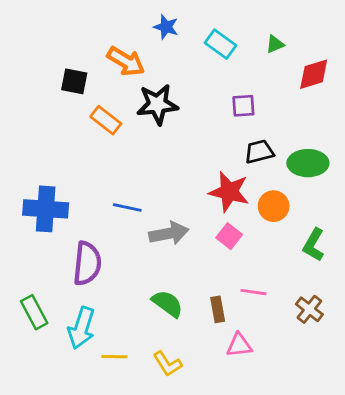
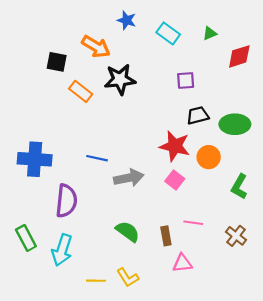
yellow line: (114, 357) -> (96, 281), moved

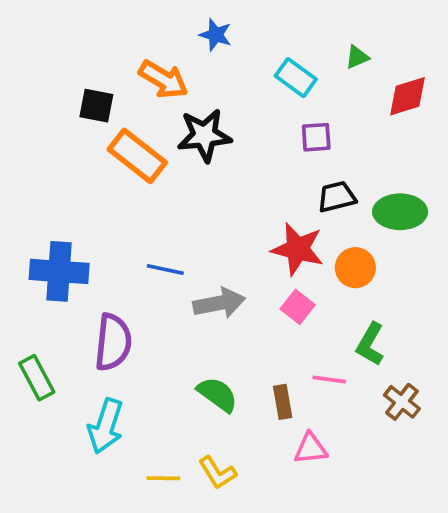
cyan rectangle: (168, 33) -> (296, 78), moved
orange rectangle: (81, 91) -> (137, 156), size x1.4
green L-shape: (239, 187) -> (370, 344), moved
green rectangle: (26, 238) -> (37, 378), moved

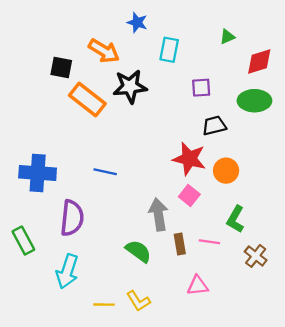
cyan rectangle: (296, 78) -> (169, 50), moved, turned 65
green ellipse: (400, 212) -> (254, 101), moved
gray arrow: (219, 303) -> (158, 214), moved, turned -88
brown rectangle: (283, 402) -> (180, 244), moved

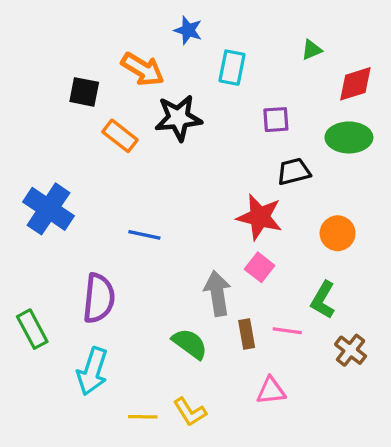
orange rectangle: (87, 99) -> (120, 136), size x0.7
orange circle: (226, 171) -> (338, 233), moved
blue cross: (38, 173) -> (49, 209), moved, turned 30

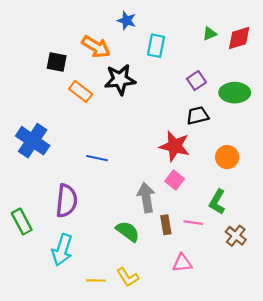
red diamond: (355, 84) -> (239, 38), moved
purple square: (276, 120) -> (196, 81), moved, turned -30

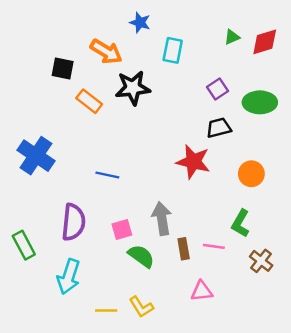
pink square: (175, 180) -> (122, 229), moved, turned 36

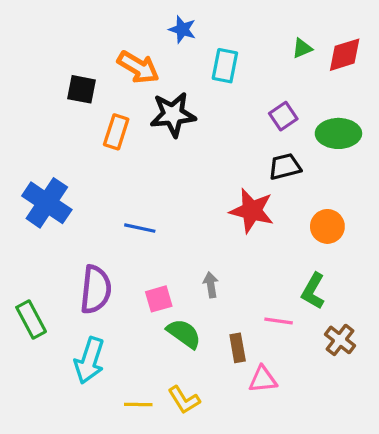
orange rectangle: (89, 101) -> (116, 132), turned 70
gray arrow: (162, 219) -> (211, 285), size x0.6
brown rectangle: (184, 249) -> (238, 348), moved

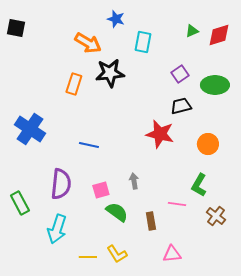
black square: (81, 89) -> (16, 28), moved
pink triangle: (263, 379) -> (172, 254), moved

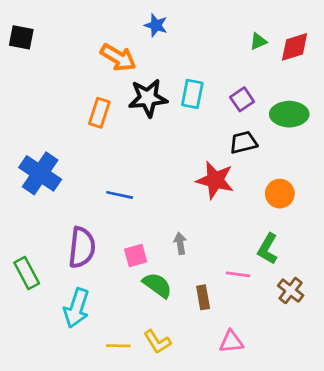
cyan rectangle: (143, 42) -> (192, 94), moved

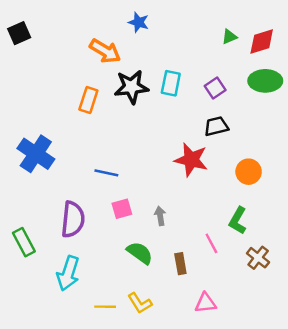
black square: (21, 37) -> (19, 33), turned -35
green ellipse: (289, 114) -> (265, 81), moved
pink square: (136, 256) -> (122, 209), moved
pink line: (238, 274) -> (211, 243), turned 54

